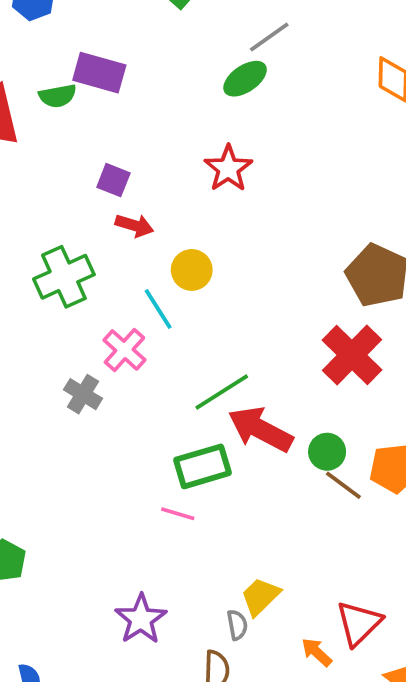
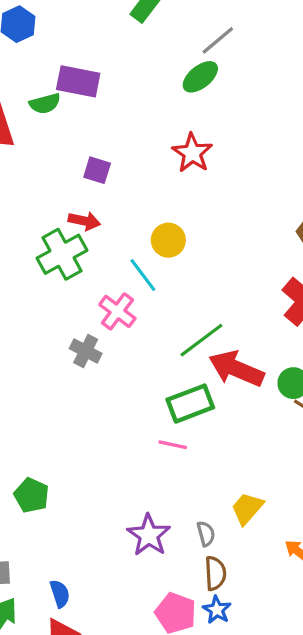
red arrow: (135, 225) -> (84, 221), moved
gray semicircle: (237, 625) -> (206, 534), moved

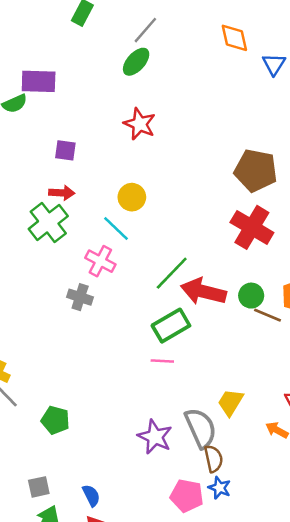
gray semicircle: (206, 534) -> (201, 428), size x2.0

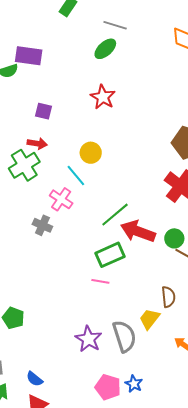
gray line: (145, 30) -> (115, 25), turned 60
brown semicircle: (213, 459) -> (168, 297), moved
blue semicircle: (91, 495) -> (34, 379), turned 150

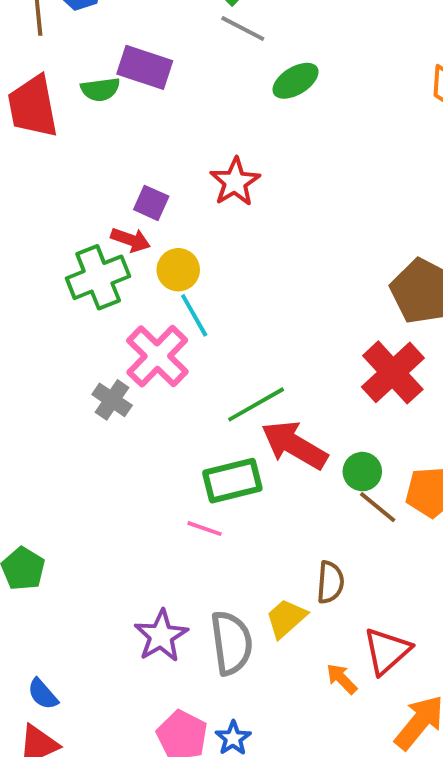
gray line: (115, 25) -> (243, 28), moved
red star: (103, 97) -> (235, 182), moved
purple square: (43, 111) -> (151, 203), moved
yellow circle: (91, 153) -> (178, 270), moved
pink cross: (61, 199) -> (157, 356), size x1.4

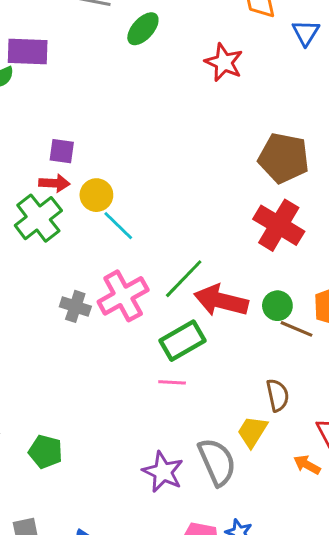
red star: (235, 182) -> (224, 62), moved
pink cross: (157, 356) -> (123, 296), moved, turned 33

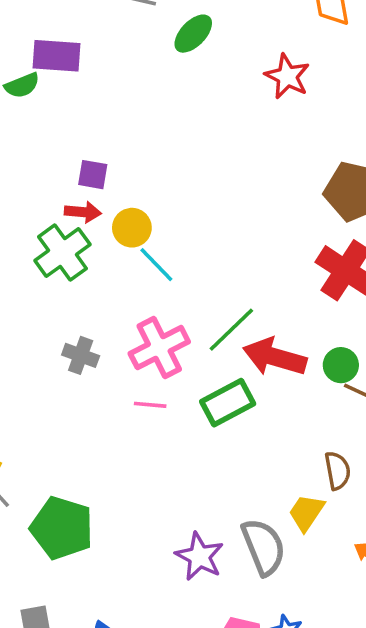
gray cross: (75, 306) -> (81, 355), moved
pink line: (172, 382) -> (150, 405), moved
green pentagon: (46, 452) -> (62, 528), size x1.6

